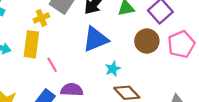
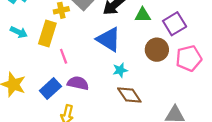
blue triangle: (95, 39) -> (109, 39), turned 44

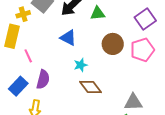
purple square: (175, 24) -> (145, 19), moved
blue triangle: (109, 39) -> (68, 38), size x0.7
purple semicircle: (78, 83) -> (43, 79), turned 96

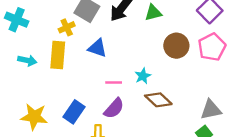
blue triangle: (68, 38) -> (97, 48), moved
pink line: (28, 56) -> (114, 82), moved, turned -56
purple semicircle: (43, 79) -> (114, 108), moved, turned 36

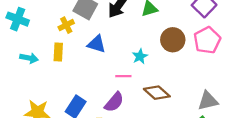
yellow rectangle: (58, 55) -> (58, 52), size x0.7
cyan star: (143, 76) -> (140, 56), moved
pink line: (114, 82) -> (123, 76), moved

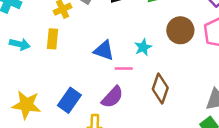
blue triangle: (97, 44) -> (104, 50), moved
brown diamond: (157, 93) -> (160, 88), turned 65

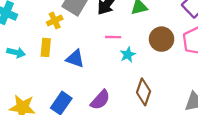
blue triangle: (104, 50) -> (75, 59), moved
pink line: (124, 69) -> (113, 37), moved

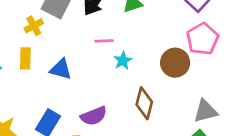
brown circle: (162, 39) -> (175, 63), moved
purple semicircle: (100, 100) -> (94, 116), turned 30

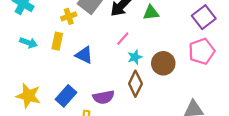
pink line: (104, 41) -> (123, 39), turned -56
brown circle: (175, 63) -> (163, 63), moved
brown diamond: (144, 103) -> (135, 84), moved

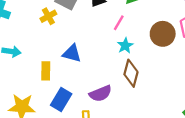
pink line: (123, 39) -> (119, 23), moved
yellow rectangle: (57, 41) -> (46, 71), moved
brown circle: (163, 63) -> (163, 34), moved

